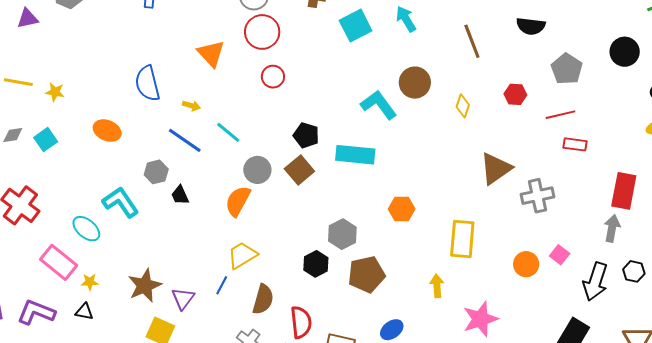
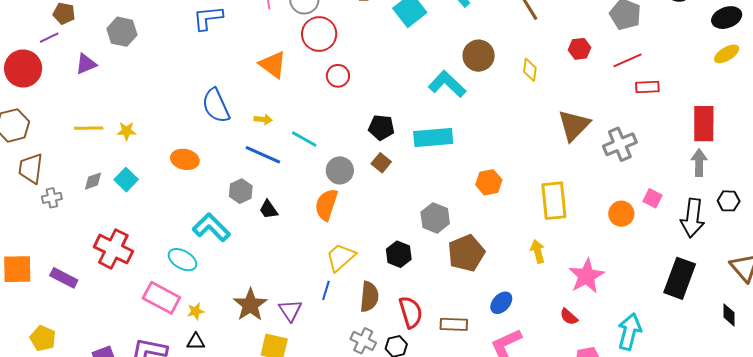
brown square: (299, 170) -> (381, 163), size x0.7
black hexagon: (316, 264) -> (399, 254), moved

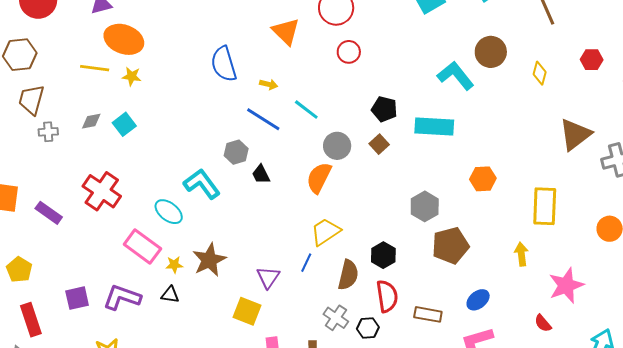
orange ellipse: (185, 159) -> (124, 39), moved, size x1.4
black hexagon: (399, 254) -> (383, 255), moved
brown star: (250, 305) -> (209, 260), moved

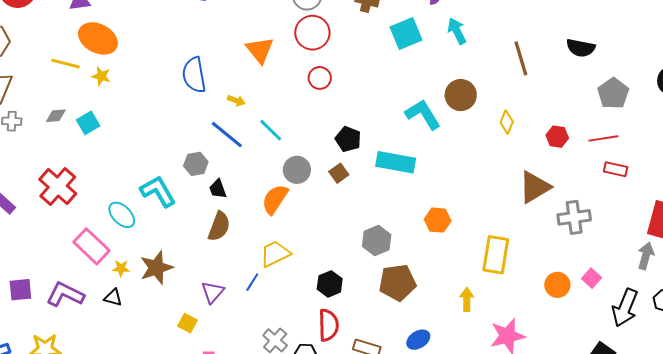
red hexagon: (592, 60) -> (557, 137), moved
brown semicircle: (348, 275) -> (219, 226), moved
yellow square: (247, 311) -> (188, 323), size x0.7

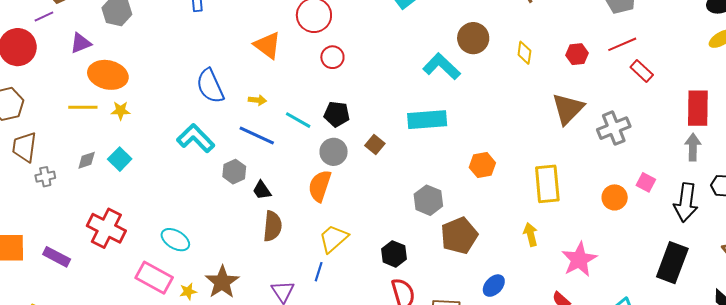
black pentagon: (348, 139) -> (337, 114), moved
red rectangle: (616, 169) -> (642, 71), turned 45
cyan L-shape: (158, 191) -> (196, 138), moved

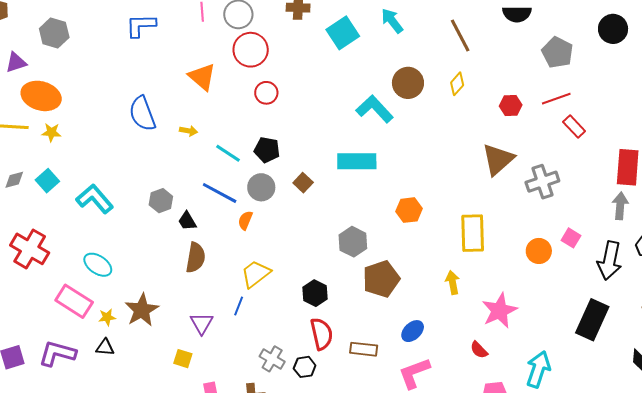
yellow diamond: (524, 53) -> (457, 84), moved, turned 30
blue line: (257, 135) -> (220, 193), moved
cyan L-shape: (196, 138) -> (95, 199), moved
orange semicircle: (320, 186) -> (245, 220), size x0.6

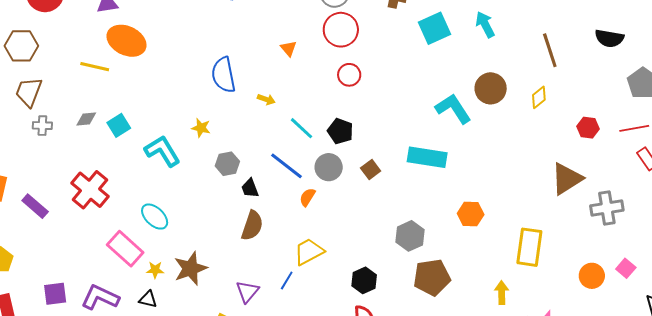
orange triangle: (202, 77) -> (289, 48), size x0.6
yellow star: (51, 132) -> (201, 128), moved

